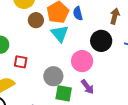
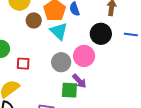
gray circle: (53, 76) -> (61, 62), moved
purple arrow: (87, 87) -> (79, 81), moved

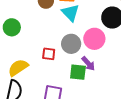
red square: (23, 64) -> (49, 54), moved

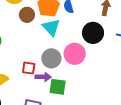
purple arrow: (88, 64) -> (43, 77), moved, turned -49

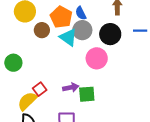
gray circle: (51, 58) -> (82, 30), moved
red square: (29, 68) -> (40, 89), moved, turned -32

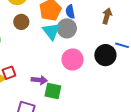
brown circle: (42, 30) -> (21, 22), moved
black circle: (110, 34) -> (105, 55), moved

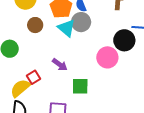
pink circle: (73, 59) -> (107, 57), moved
purple arrow: (39, 80) -> (60, 65), moved, turned 42

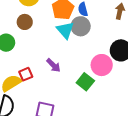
brown circle: (35, 25) -> (25, 22), moved
green square: (80, 86) -> (85, 82), moved, turned 30

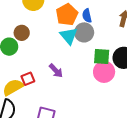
brown circle: (25, 22) -> (22, 33), moved
green square: (85, 82) -> (102, 56), moved, turned -36

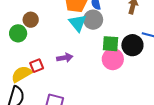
purple arrow: (56, 71) -> (65, 58), turned -56

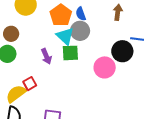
brown circle: (31, 20) -> (11, 34), moved
green square: (110, 44) -> (70, 53), moved
purple arrow: (65, 58) -> (46, 56), moved, turned 84

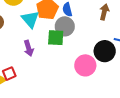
cyan triangle: (65, 36) -> (30, 19), moved
green square: (70, 53) -> (56, 38), moved

